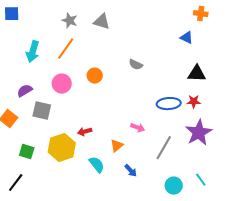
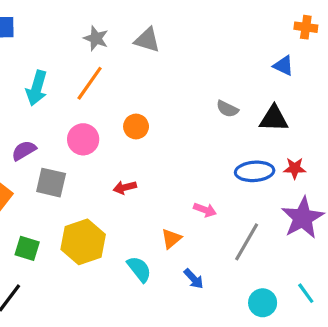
gray semicircle: (136, 65) -> (227, 109), moved
black triangle: (197, 74) -> (274, 118), moved
red arrow: (85, 132) -> (125, 187), moved

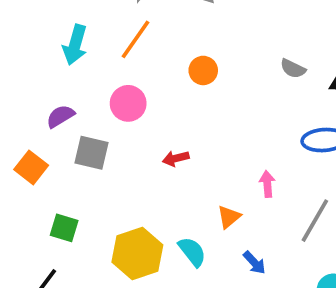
orange circle: (136, 127) -> (203, 70), moved
pink arrow: (205, 210) -> (267, 184), turned -115
yellow hexagon: (83, 242) -> (137, 254), moved

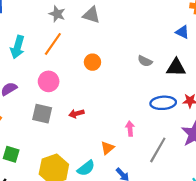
gray square: (92, 153) -> (42, 114), moved
cyan semicircle: (192, 252) -> (86, 168), turned 90

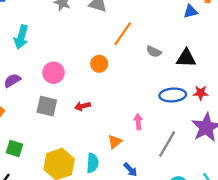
blue triangle: (182, 32) -> (191, 11), moved, turned -40
orange line: (53, 44) -> (123, 34), moved
orange circle: (92, 62) -> (99, 64), moved
cyan semicircle: (86, 168) -> (92, 163), turned -48

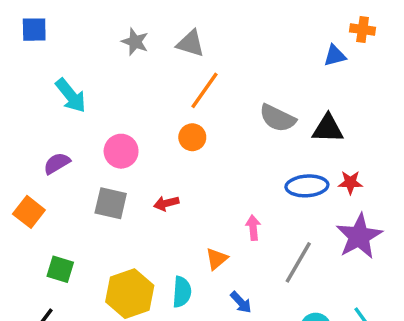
orange line: (123, 34) -> (204, 90), moved
cyan arrow: (21, 37) -> (71, 96), turned -55
gray semicircle: (154, 52) -> (277, 118), size x1.5

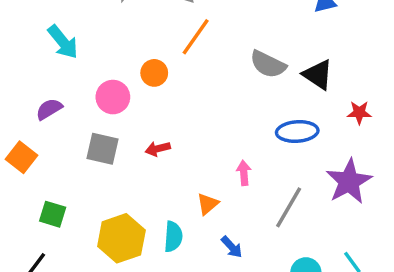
black triangle: (328, 129) -> (318, 75), turned 32
orange circle: (192, 137) -> (154, 73), moved
red star: (350, 182) -> (359, 113), moved

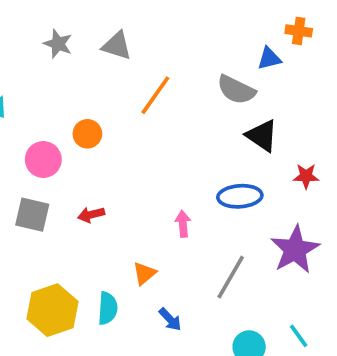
orange line: (196, 37) -> (155, 95), moved
gray semicircle: (268, 64) -> (236, 90), moved
pink arrow: (244, 173) -> (183, 224), moved

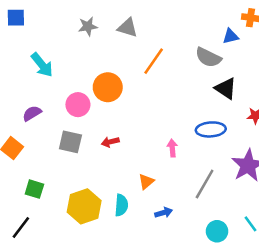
gray star: (58, 44) -> (88, 26), turned -30
orange circle: (87, 134) -> (108, 87), size x1.5
blue arrow: (170, 319) -> (164, 213), turned -63

